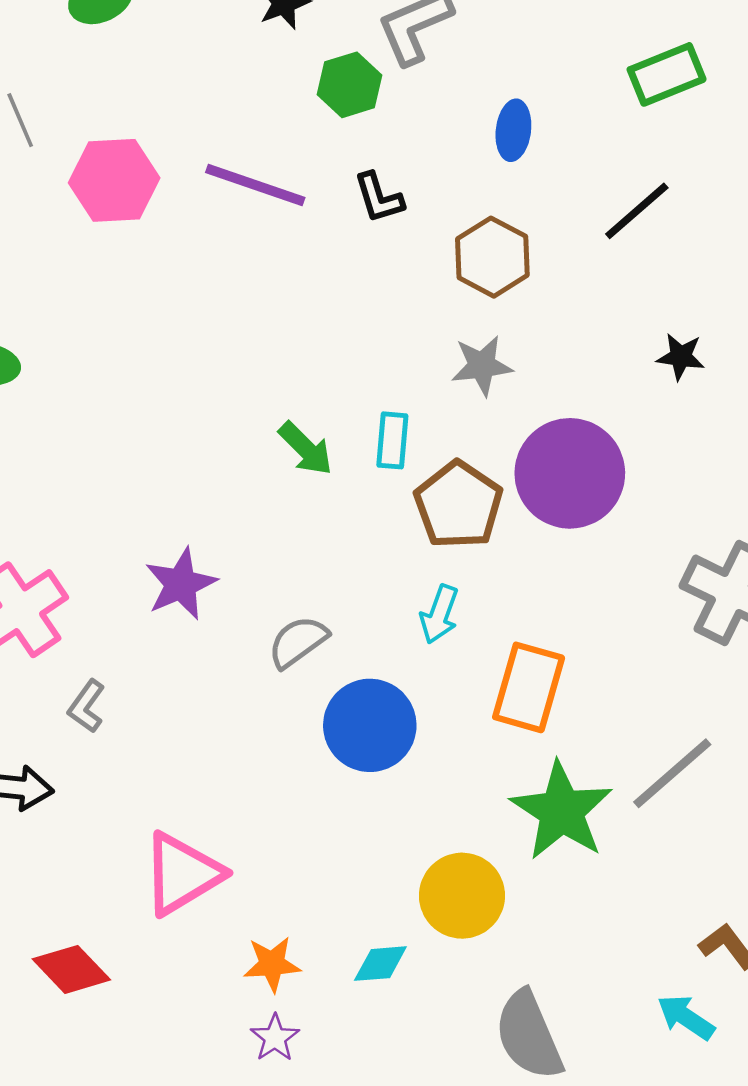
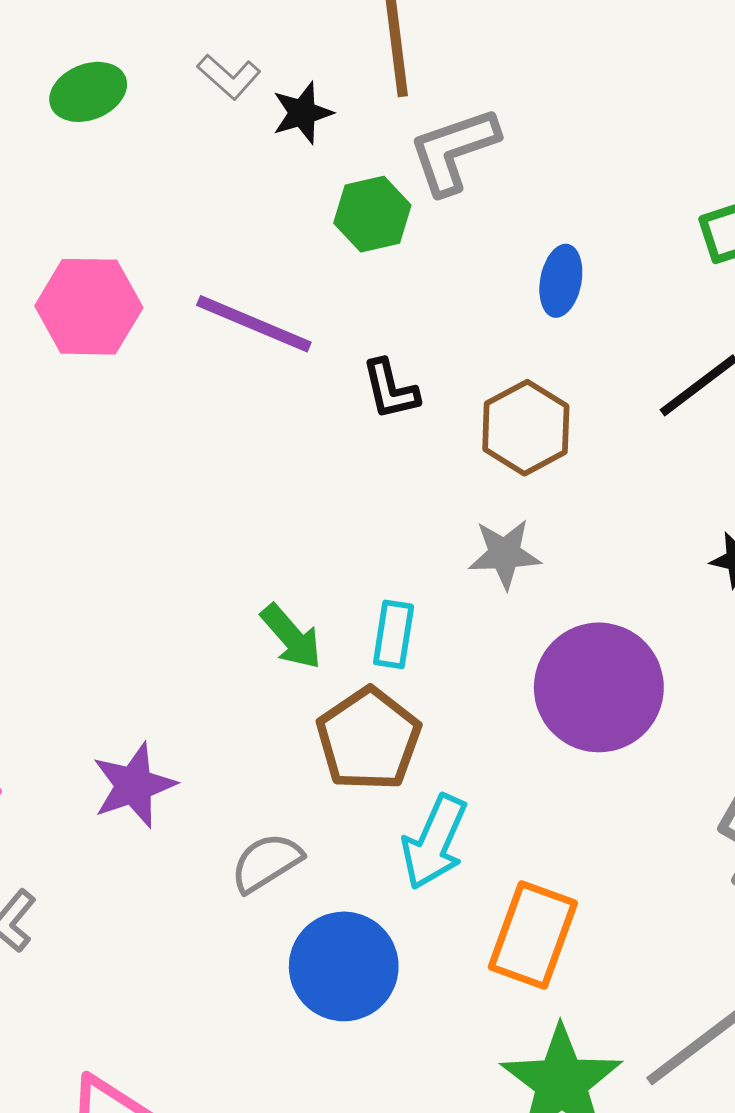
black L-shape: (379, 198) -> (390, 389), moved
brown pentagon: (458, 505) -> (369, 739), moved
cyan arrow: (439, 614) -> (434, 842), size x1.4

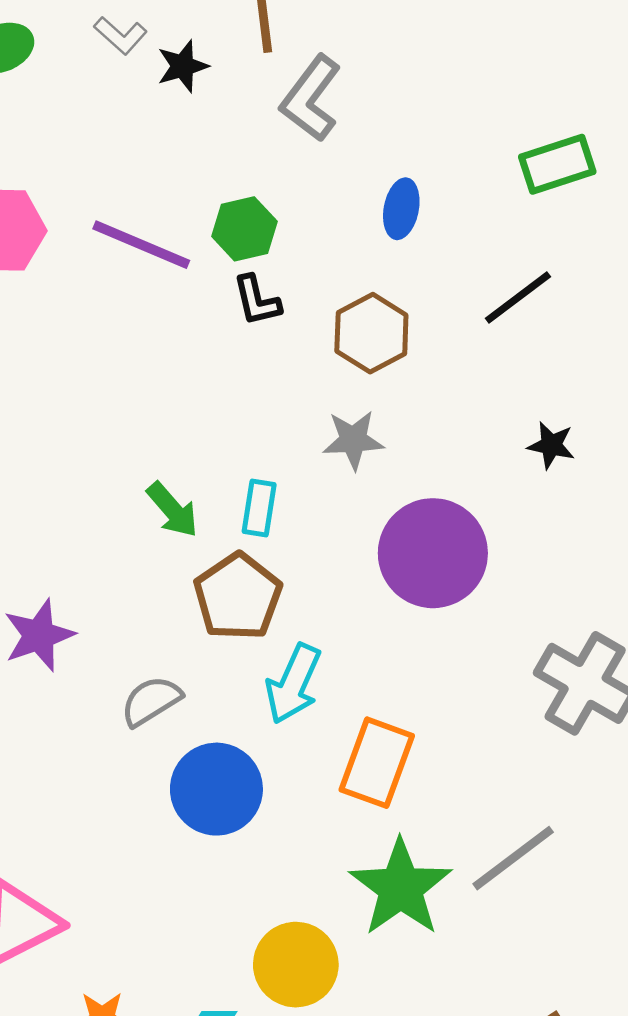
gray L-shape: (454, 151) -> (311, 98), turned -34
green hexagon: (372, 214) -> (244, 229), moved

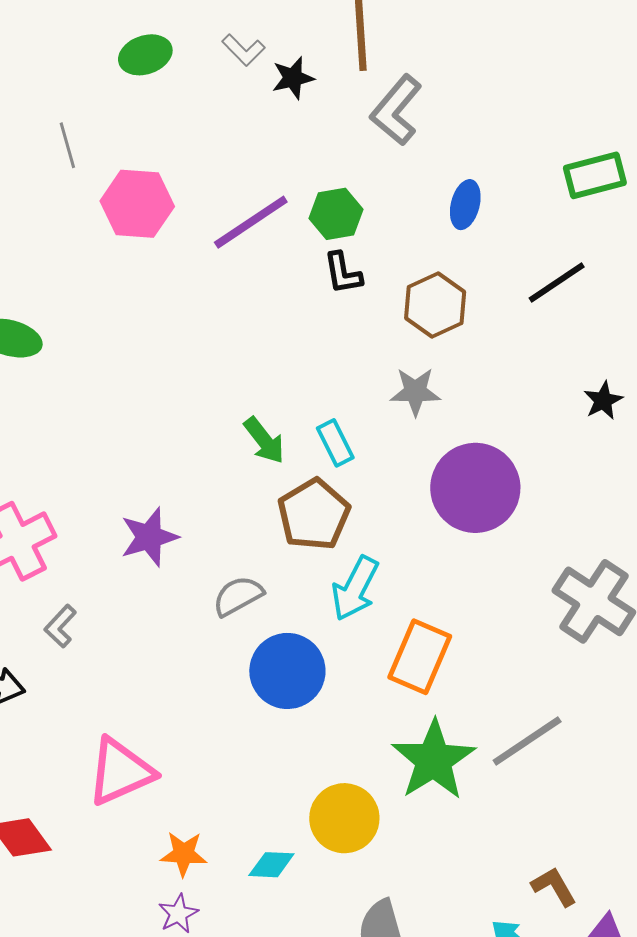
purple line: (141, 245) -> (251, 222), turned -60
black star: (551, 445) -> (603, 401), moved, turned 30
cyan rectangle: (259, 508) -> (335, 443), turned -39

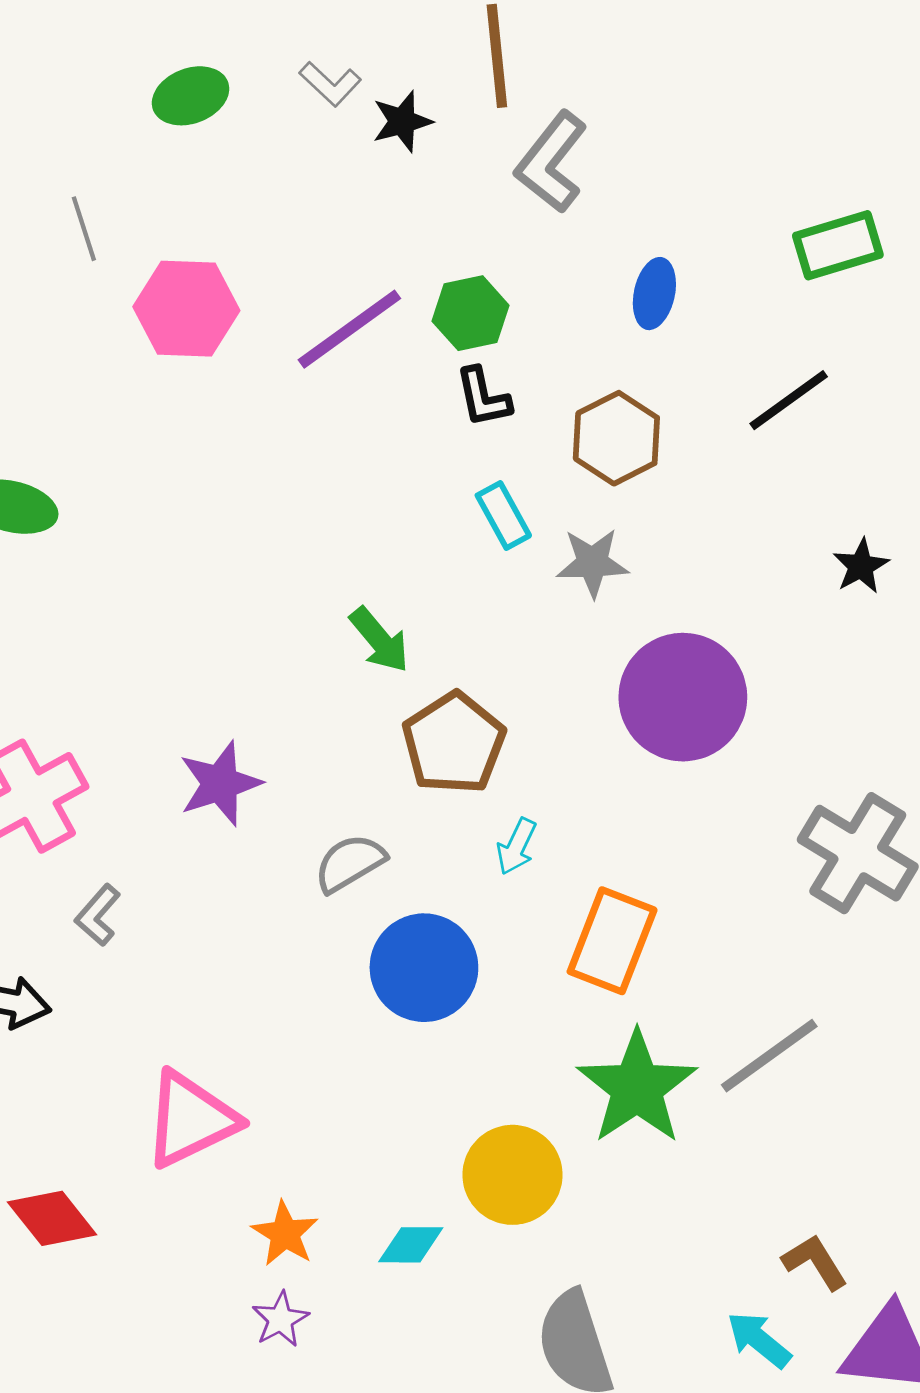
cyan rectangle: (335, 443) -> (503, 515), moved
cyan arrow: (355, 588) -> (516, 846), size x0.6
orange star: (184, 854) -> (285, 1234), turned 30

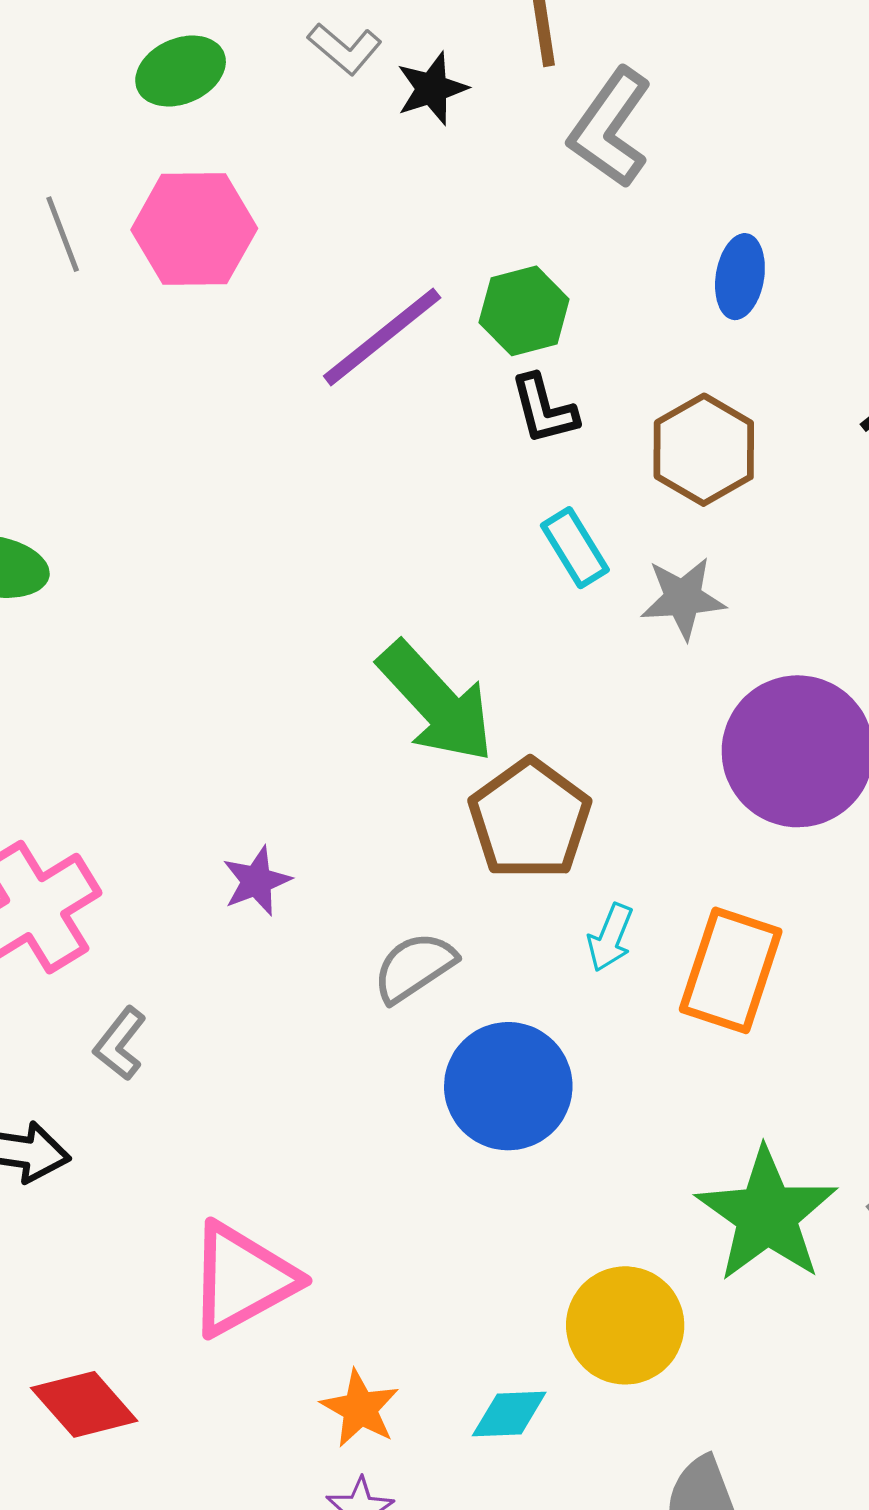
pink hexagon: (186, 309) -> (194, 229), moved
green arrow: (379, 640) -> (436, 702), size x1.6
purple star: (220, 784) -> (257, 881), size x0.7
orange rectangle: (612, 941) -> (731, 970), moved

